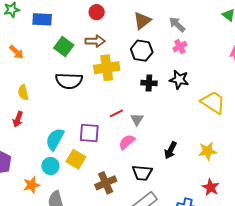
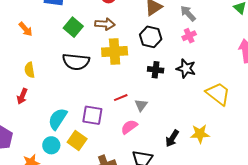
yellow star: (207, 151) -> (200, 134), moved

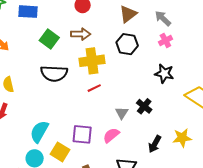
black cross: (156, 70) -> (144, 106), moved, turned 35
red line: (121, 98) -> (94, 88), moved
purple square: (92, 115) -> (82, 134), moved

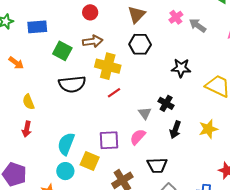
gray arrow: (163, 18) -> (198, 25), moved
pink cross: (165, 41) -> (176, 17), moved
yellow cross: (92, 61) -> (108, 66), turned 30
black arrow: (155, 144) -> (175, 130), moved

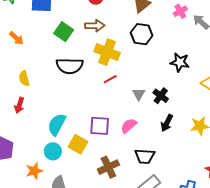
gray triangle: (145, 113) -> (139, 94), moved

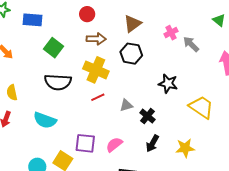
brown arrow: (95, 26) -> (96, 39), moved
gray triangle: (139, 94) -> (126, 105), moved, turned 40
cyan semicircle: (57, 124) -> (45, 120), moved, turned -100

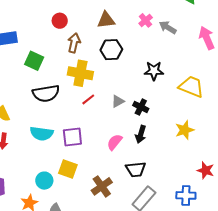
brown triangle: (133, 24) -> (106, 20), turned 42
brown arrow: (96, 39) -> (74, 43), turned -66
purple square: (85, 143) -> (72, 137), moved
black arrow: (152, 144) -> (141, 134), moved

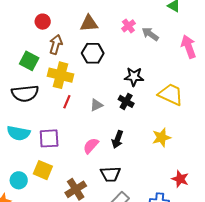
green square: (34, 61) -> (29, 61), moved
red line: (88, 99) -> (67, 102), turned -32
black cross: (141, 107) -> (126, 101), moved

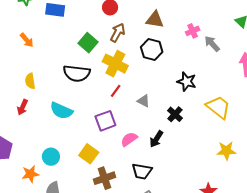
black cross: (126, 101) -> (175, 114), moved
gray triangle: (96, 105) -> (144, 101), turned 40
yellow star: (161, 137) -> (226, 151), moved
purple square: (49, 138) -> (105, 121), moved, turned -30
yellow square: (43, 170) -> (89, 154), moved

